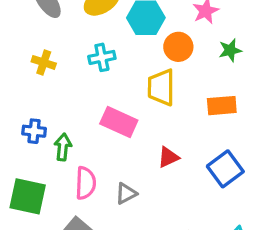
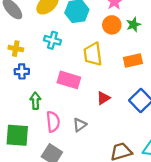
orange circle: (178, 47) -> (112, 25), moved
cyan cross: (102, 57) -> (52, 40), turned 35
blue cross: (34, 131) -> (22, 71), moved

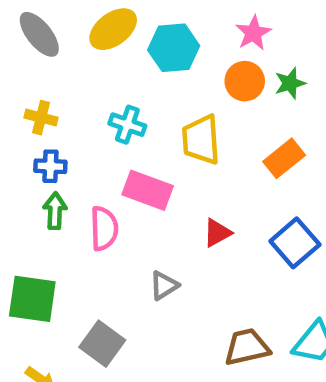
cyan cross: (52, 40) -> (127, 125), moved
orange rectangle: (133, 60) -> (284, 158), turned -30
green arrow: (35, 101) -> (55, 211), moved
pink semicircle: (53, 122) -> (104, 228), moved

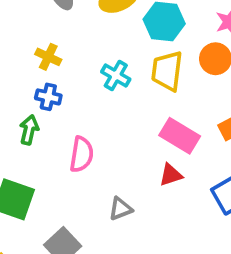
yellow trapezoid: (201, 140) -> (167, 71), moved
pink rectangle: (148, 190) -> (180, 136), moved
green arrow: (55, 211) -> (29, 130), moved

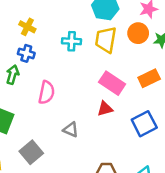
cyan cross: (116, 75) -> (72, 41), turned -30
gray triangle: (120, 209) -> (71, 130), turned 42

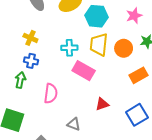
orange circle: (138, 33) -> (124, 48), moved
pink rectangle: (112, 83) -> (84, 71), moved

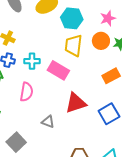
cyan cross: (69, 48) -> (32, 61), moved
orange circle: (124, 48) -> (101, 41), moved
red triangle: (102, 104) -> (76, 103), size x1.6

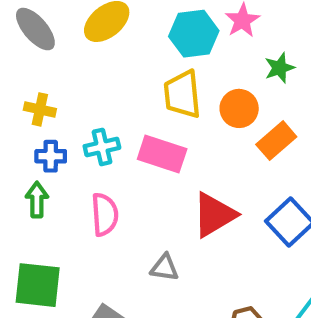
cyan hexagon: (72, 18) -> (194, 34), moved
orange circle: (101, 41) -> (239, 108), moved

